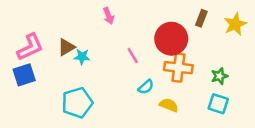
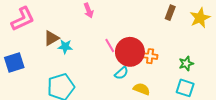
red circle: (171, 39) -> (130, 52), moved
pink L-shape: (30, 47) -> (23, 19), moved
orange cross: (178, 68) -> (150, 56), size x0.6

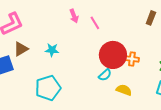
brown triangle: (51, 38) -> (21, 49), moved
pink line: (110, 45) -> (95, 23), moved

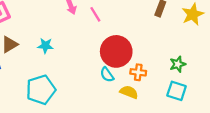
orange cross: (132, 59) -> (138, 72), moved
cyan semicircle: (105, 75) -> (107, 75), turned 96

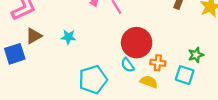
cyan pentagon: (41, 90) -> (93, 80), moved
cyan square: (177, 91) -> (185, 75), moved

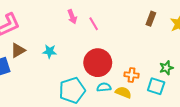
red circle: (137, 43) -> (98, 63), moved
cyan semicircle: (128, 65) -> (104, 87), moved, turned 120

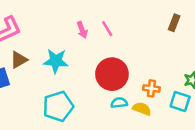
pink arrow: (72, 17) -> (82, 30), moved
cyan star: (50, 51) -> (56, 61), size x1.5
cyan pentagon: (72, 90) -> (58, 106), moved

